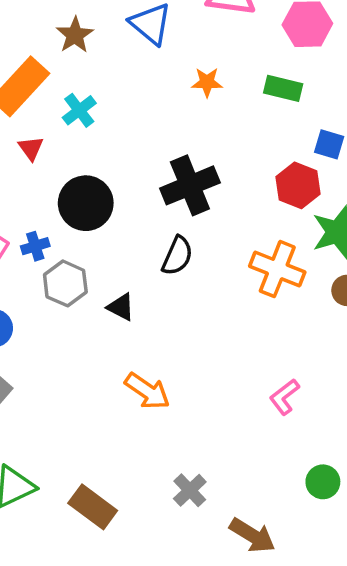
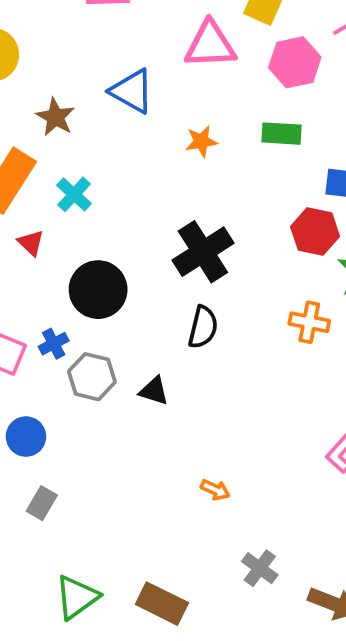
orange cross: (277, 269) -> (309, 322), size x0.7
orange arrow: (147, 391) -> (215, 490), moved, size x0.6

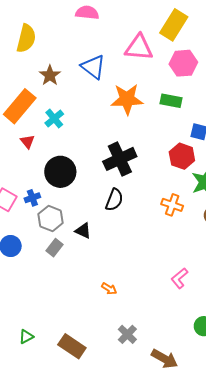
orange star: (201, 141) -> (127, 99), size x1.8
gray rectangle: (42, 503) -> (55, 248), moved
green triangle: (77, 597) -> (26, 337), size x0.6

